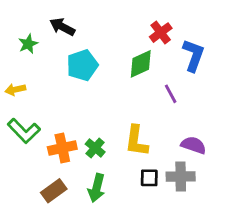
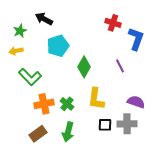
red cross: (161, 33) -> (113, 23), turned -35
green diamond: (141, 64) -> (84, 67), moved, turned -35
yellow arrow: (15, 90) -> (16, 51), moved
green L-shape: (24, 131) -> (30, 77), moved

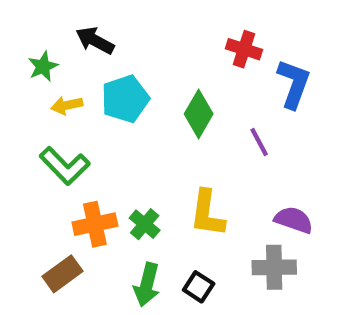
yellow arrow: (16, 51) -> (67, 105), moved
green diamond: (84, 67) -> (199, 114), moved
black square: (105, 125) -> (199, 287), moved, turned 32
brown rectangle: (38, 134) -> (62, 274), moved

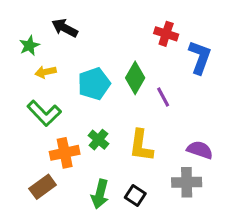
cyan pentagon: (125, 99) -> (94, 84), moved
purple line: (259, 142) -> (163, 97), moved
green cross: (145, 224) -> (98, 140), moved

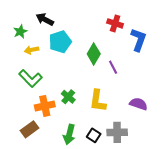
cyan pentagon: (94, 84) -> (60, 42), moved
gray cross: (187, 182) -> (117, 132), moved

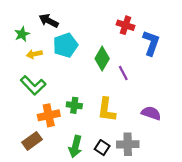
green cross: (68, 97) -> (74, 105), turned -32

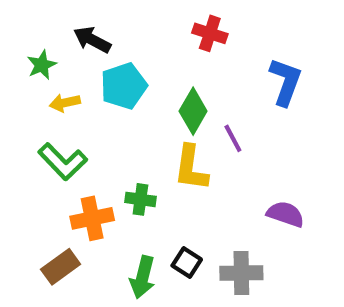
red cross: (125, 25) -> (210, 33), moved
yellow L-shape: (107, 110) -> (191, 168), moved
black square: (102, 148) -> (187, 262), moved

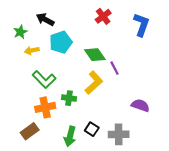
red cross: (210, 33) -> (103, 16), turned 35
blue L-shape: (286, 82) -> (141, 25), moved
green diamond: (193, 111) -> (95, 55), turned -65
green L-shape: (63, 162) -> (44, 79), moved
yellow L-shape: (191, 168) -> (94, 83), turned -140

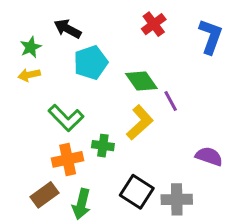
yellow arrow: (32, 51) -> (29, 75), moved
black square: (92, 129) -> (137, 192), size x1.5
green arrow: (70, 136) -> (81, 204), moved

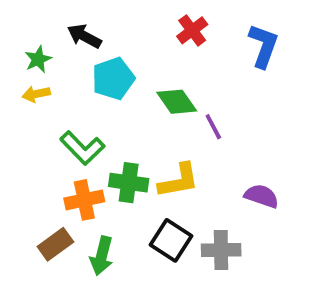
yellow L-shape: (140, 123) -> (179, 181), moved, turned 32
green cross: (103, 146) -> (129, 183), size x1.4

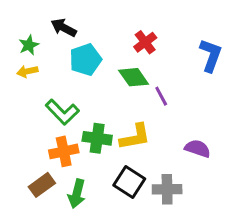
red cross: (192, 30) -> (145, 42), moved
blue L-shape: (263, 46) -> (211, 55), moved

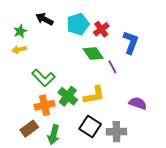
blue L-shape: (211, 55) -> (131, 42), moved
cyan pentagon: (86, 60) -> (78, 24), moved
green cross: (97, 138) -> (68, 96), turned 30

